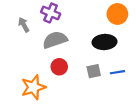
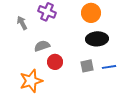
orange circle: (117, 14) -> (91, 13), moved
gray semicircle: (55, 40) -> (42, 46), moved, size x0.7

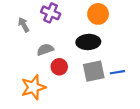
black ellipse: (97, 39) -> (88, 42), moved
gray square: (87, 66) -> (94, 71), size x1.5

